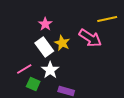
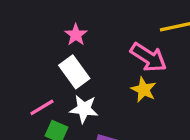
yellow star: (62, 43) -> (144, 90), moved
white star: (50, 70) -> (84, 109), turned -30

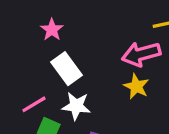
pink star: (76, 35) -> (52, 30), moved
pink arrow: (148, 57) -> (141, 54), turned 132

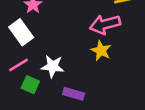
white rectangle: (66, 69) -> (21, 32), moved

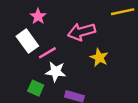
pink arrow: (105, 24) -> (82, 32), moved
pink line: (18, 65) -> (47, 53), moved

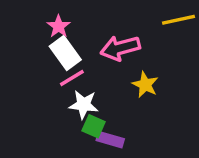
white rectangle: (27, 41) -> (65, 53), moved
green square: (36, 88) -> (94, 126), moved

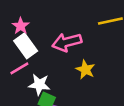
pink line: (72, 78) -> (19, 68), moved

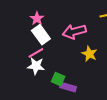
white star: (39, 85) -> (36, 66), moved

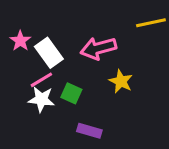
pink star: (37, 18) -> (20, 41), moved
green square: (58, 79) -> (71, 93), moved

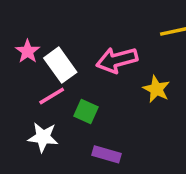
yellow star: (121, 81) -> (156, 89), moved
white star: (41, 99) -> (43, 137), moved

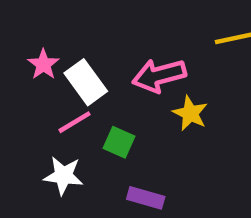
yellow star: (156, 89) -> (190, 113), moved

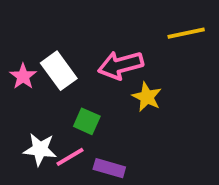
pink star: (43, 64) -> (23, 76), moved
pink line: (75, 122) -> (70, 157), moved

